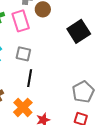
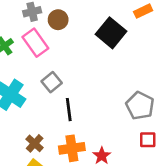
gray square: (23, 54) -> (52, 82), turned -35
orange cross: (23, 107) -> (72, 148), turned -36

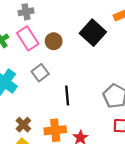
brown circle: (58, 20) -> (54, 41), moved
black line: (69, 110) -> (67, 96), moved

